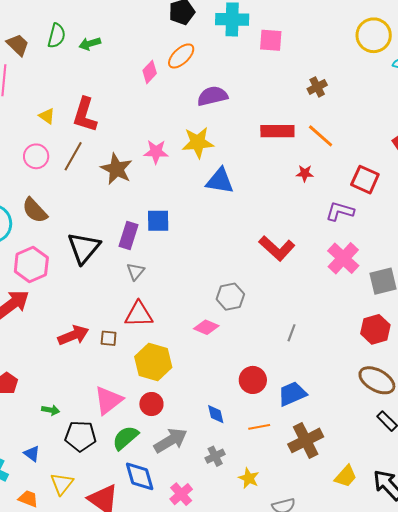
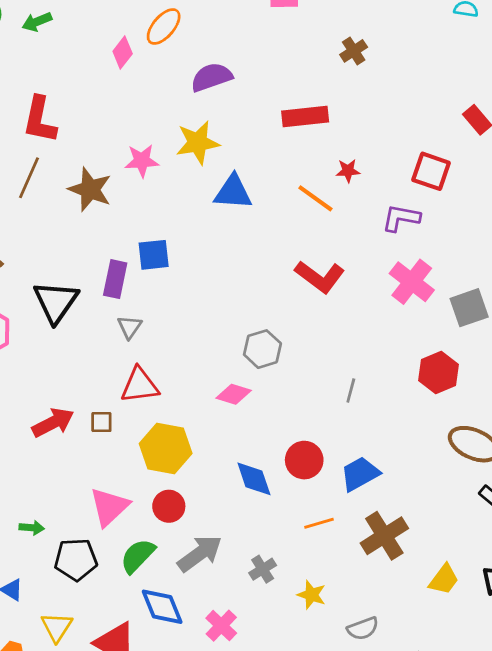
orange line: (321, 136) -> (315, 198), moved
red hexagon: (375, 329) -> (438, 372), moved
blue diamond: (216, 414) -> (254, 479), moved, size x1.4

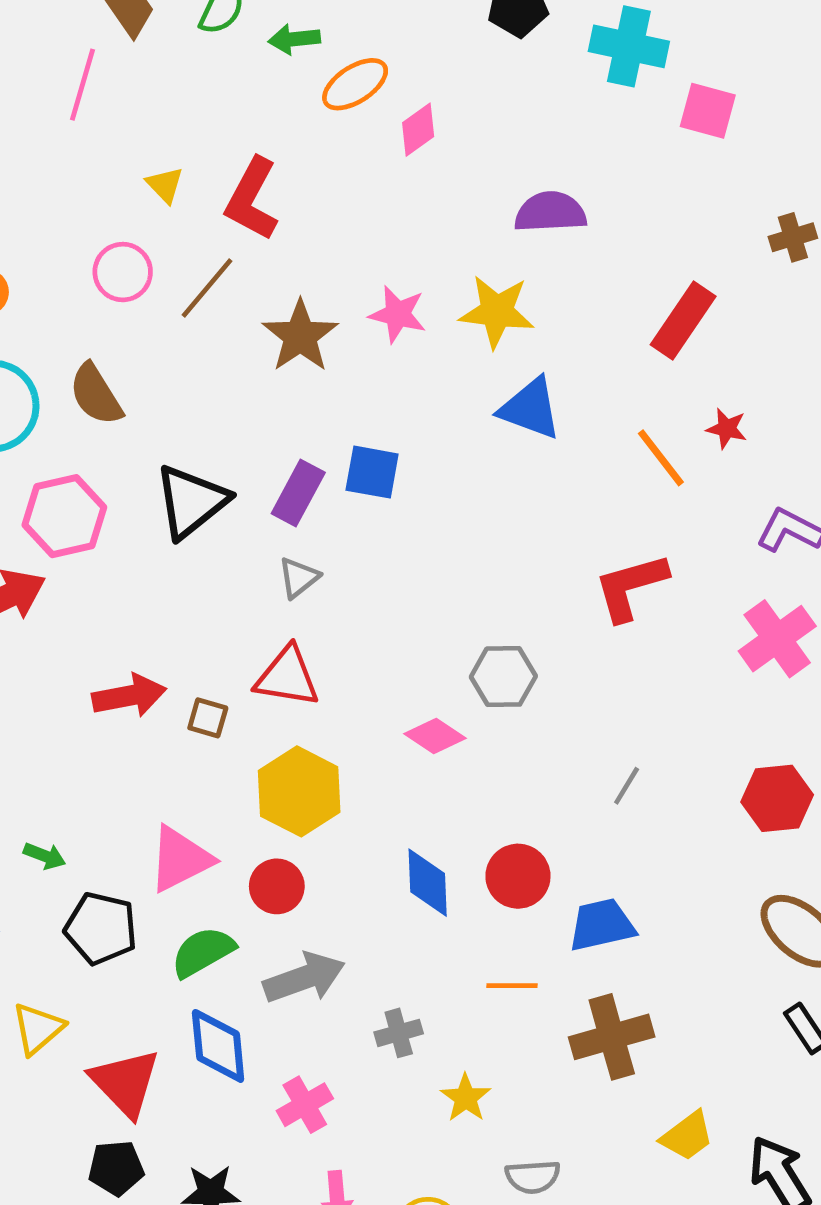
orange ellipse: (164, 26) -> (355, 84), moved
red rectangle: (305, 117) -> (683, 321), turned -66
red L-shape: (320, 277) -> (631, 587), turned 111

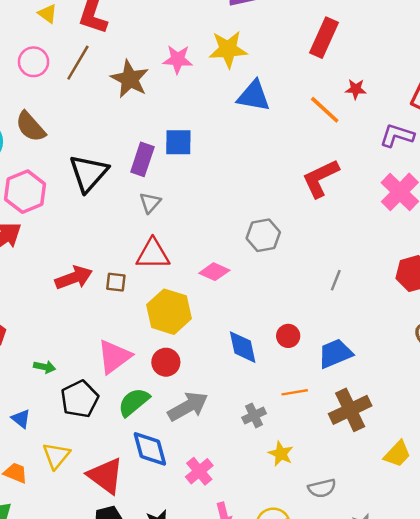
pink diamond: (435, 736) -> (214, 272), moved
red circle: (518, 876) -> (288, 336), size x0.7
black pentagon: (101, 928) -> (80, 399), turned -30
gray cross: (399, 1033) -> (254, 415), moved

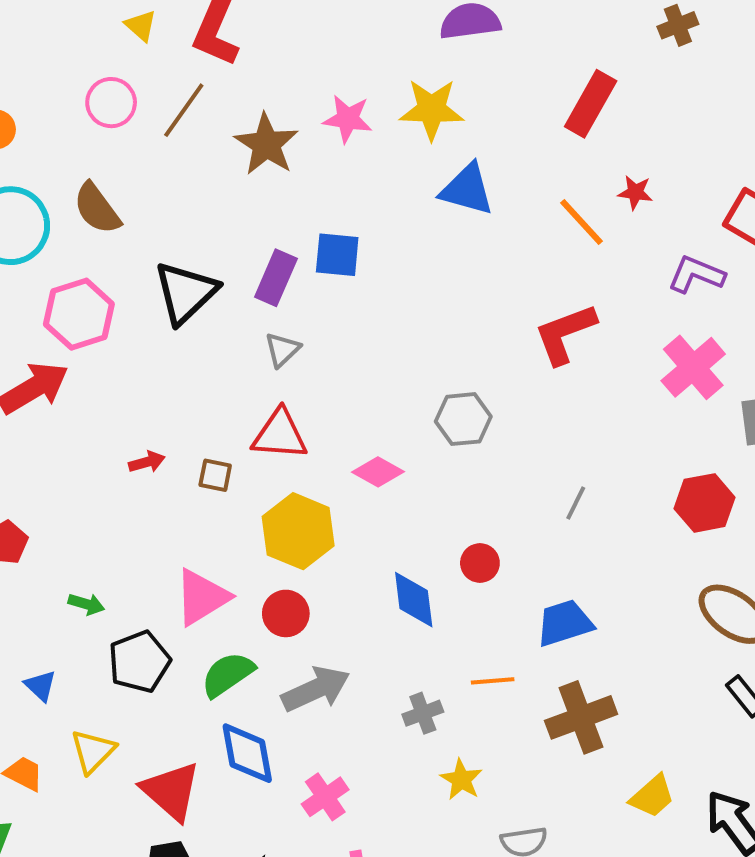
red arrow: (74, 278) -> (147, 462), size x0.6
red circle: (288, 336) -> (480, 563), moved

